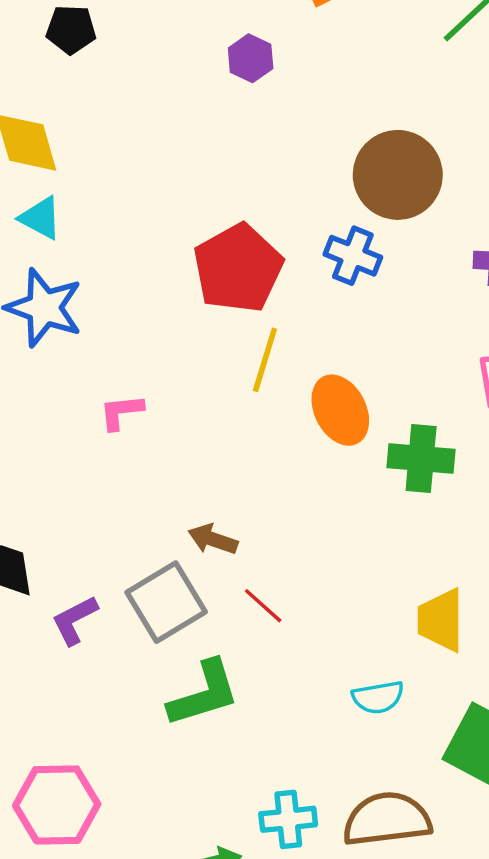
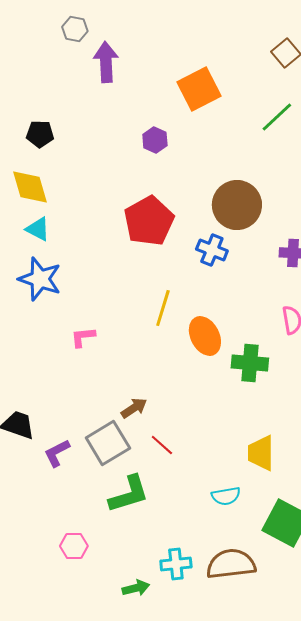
black pentagon: (71, 30) -> (40, 134), moved
red pentagon: (238, 268) -> (149, 221), moved
brown arrow: (213, 539) -> (134, 408), turned 128
pink hexagon: (57, 805) -> (74, 546), moved, size x0.6

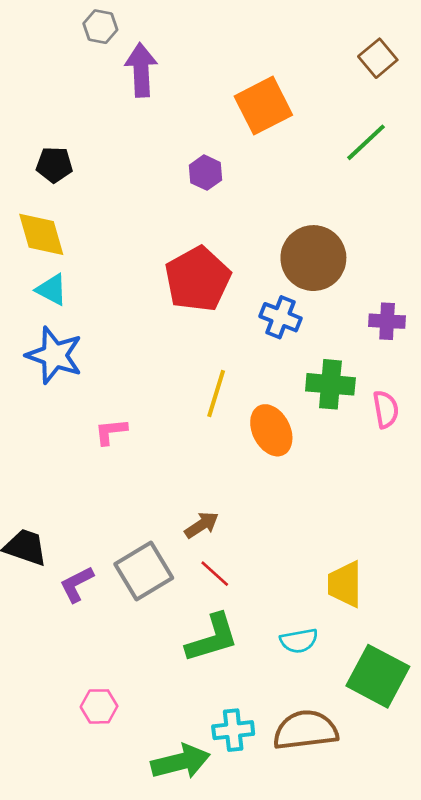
green cross: (250, 363) -> (330, 384), moved
brown arrow: (134, 408) -> (202, 525), moved
green L-shape: (129, 494) -> (212, 638), moved
green arrow: (136, 588) -> (181, 762), size x1.6

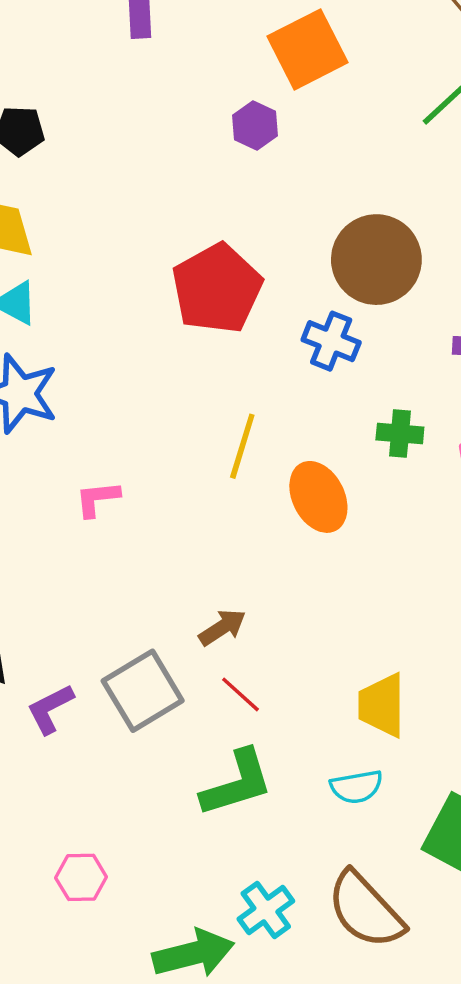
purple hexagon: (206, 173) -> (255, 125), moved
green cross: (330, 384) -> (400, 433), size x0.7
yellow trapezoid: (345, 584) -> (382, 705), moved
cyan cross: (233, 730) -> (266, 910), turned -30
brown semicircle: (305, 730) -> (366, 910), turned -126

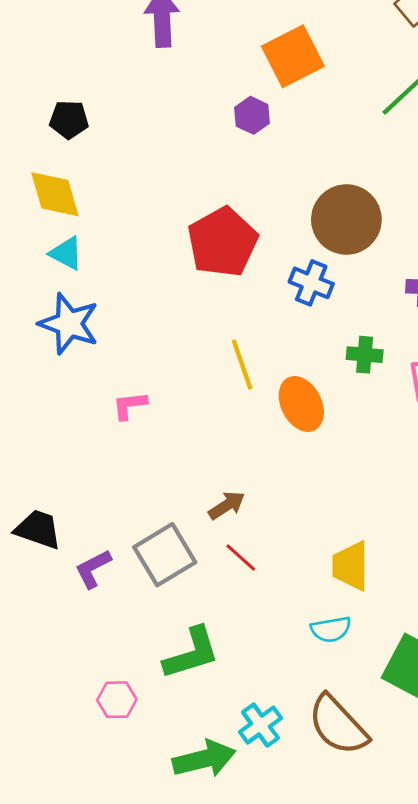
yellow line: (242, 446) -> (242, 365), turned -36
green L-shape: (237, 783) -> (191, 653), moved

